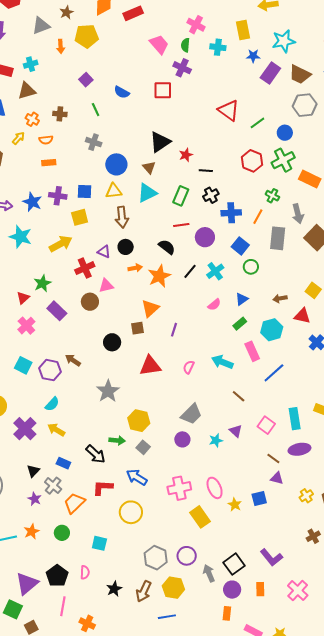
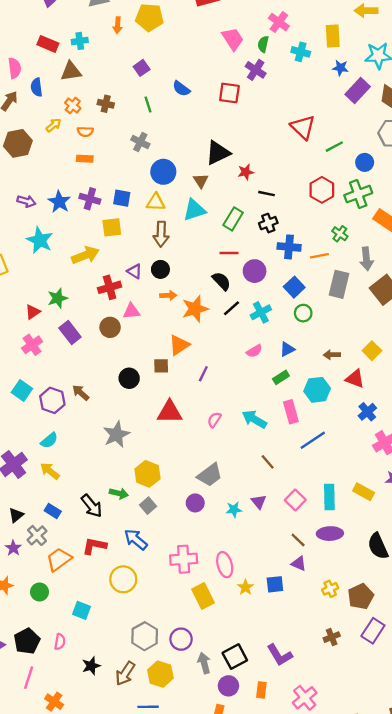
orange line: (258, 217) -> (319, 256), turned 42
black semicircle: (167, 247) -> (221, 281), moved

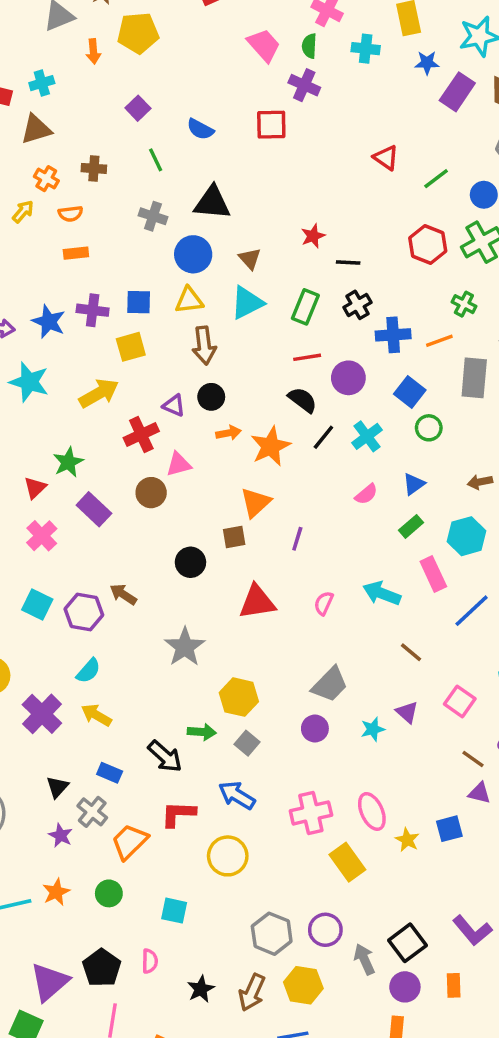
red triangle: (303, 127) -> (386, 158), size x0.7
black triangle: (218, 153) -> (212, 203), moved, turned 40

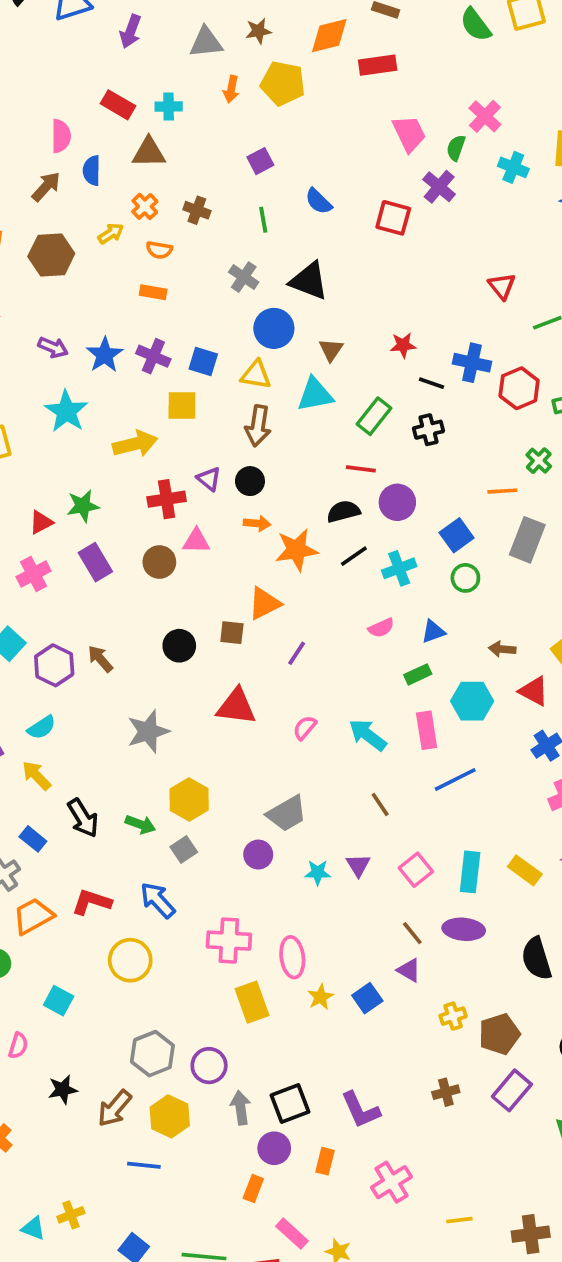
blue cross: (393, 335) -> (472, 363), moved
black semicircle: (303, 400) -> (343, 511), turned -68
black arrow: (165, 756) -> (83, 818), moved
blue square: (449, 829) -> (367, 998), turned -36

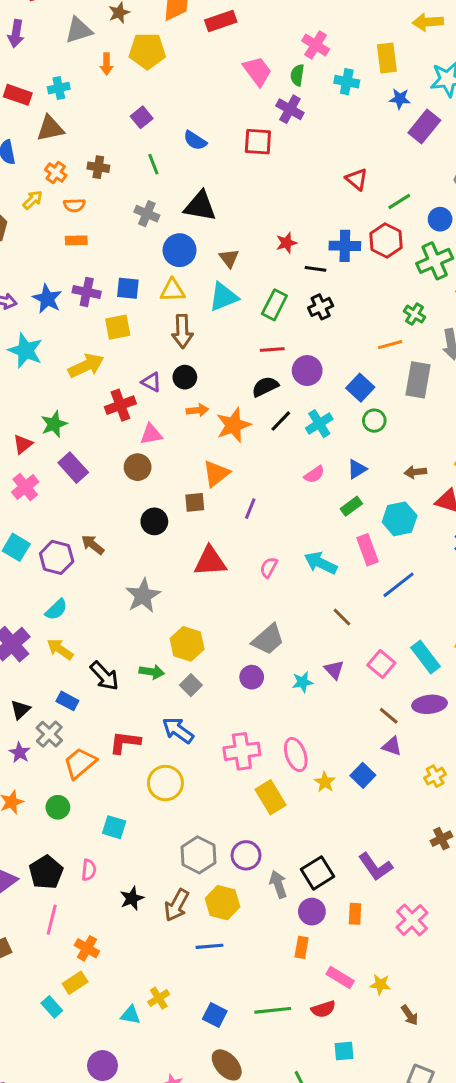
red hexagon: (519, 388) -> (386, 241), moved
brown circle: (159, 562) -> (138, 467), moved
cyan rectangle: (470, 872) -> (425, 657), turned -32

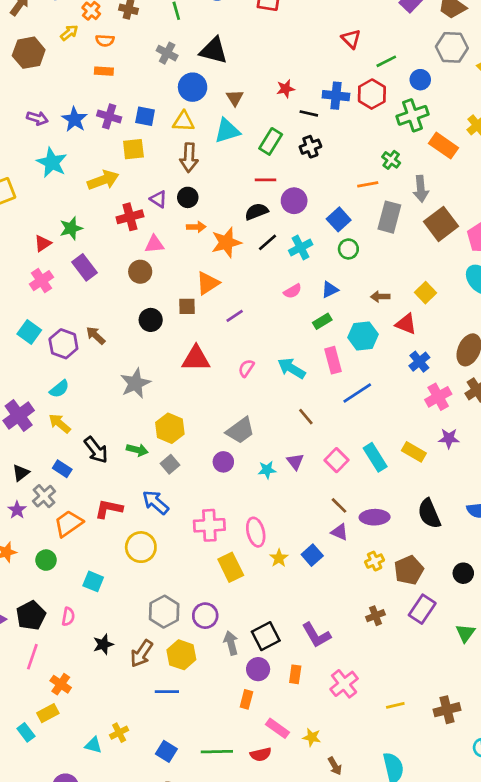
purple line: (250, 509) -> (235, 316), turned 30
purple ellipse: (430, 704) -> (375, 517), moved

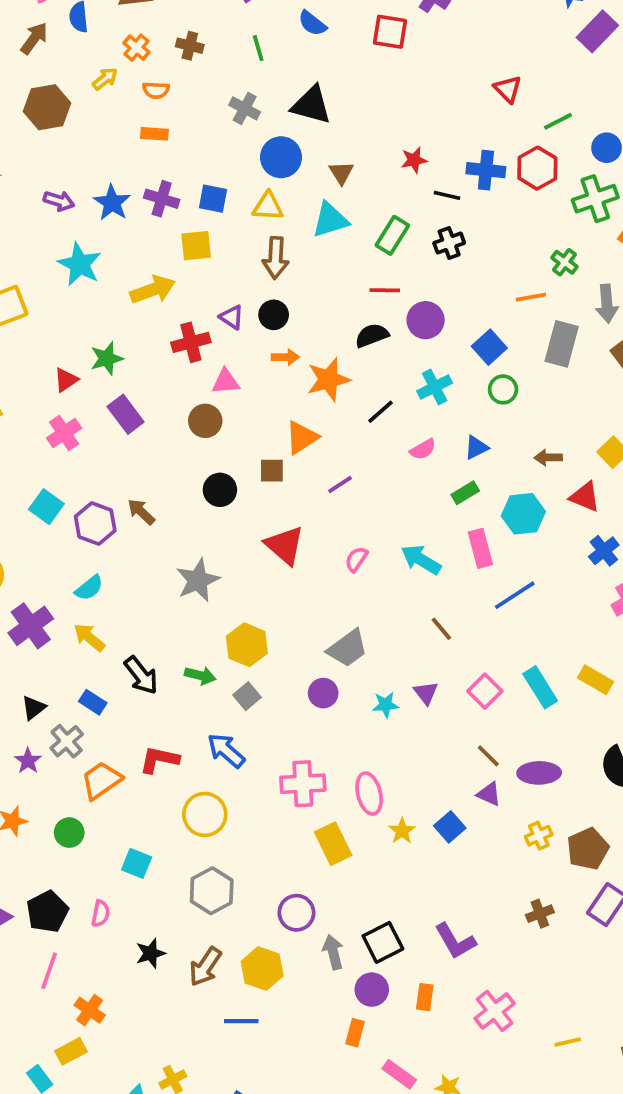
black line: (267, 242) -> (381, 412), moved
red triangle: (196, 359) -> (285, 545), turned 40
gray hexagon: (164, 612) -> (212, 891), moved

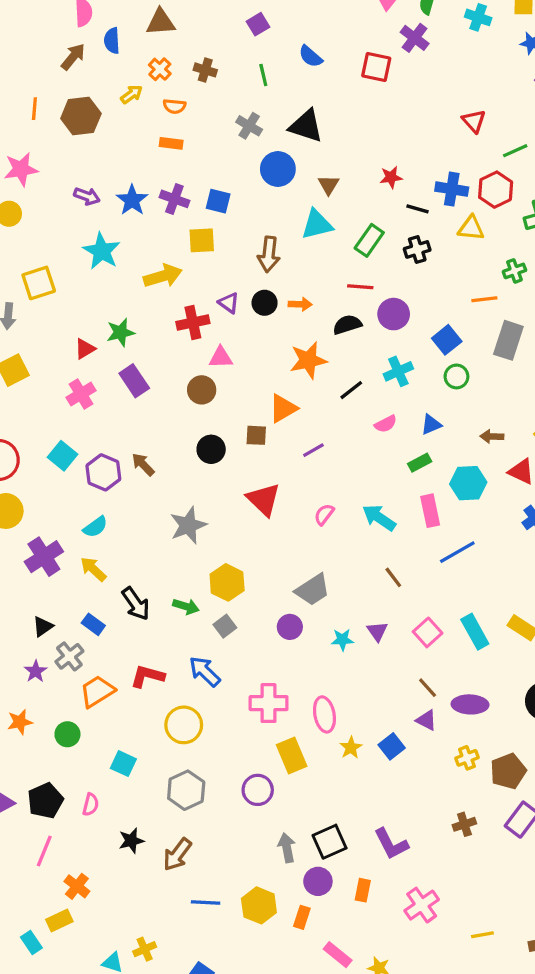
yellow triangle: (268, 206) -> (471, 228), moved
green cross: (564, 262) -> (514, 271), turned 30
orange arrow: (285, 357) -> (300, 304), moved
purple circle: (296, 913) -> (258, 790), moved
yellow hexagon: (262, 969) -> (259, 905), moved

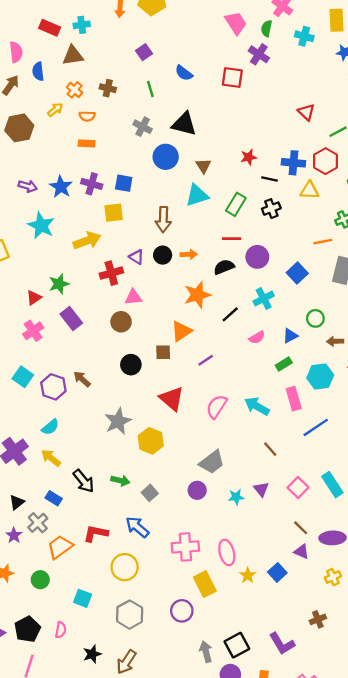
green circle: (456, 376) -> (315, 318), moved
pink semicircle: (324, 514) -> (217, 407), size x1.5
yellow hexagon: (227, 582) -> (151, 441), moved
brown cross: (464, 824) -> (318, 619), moved

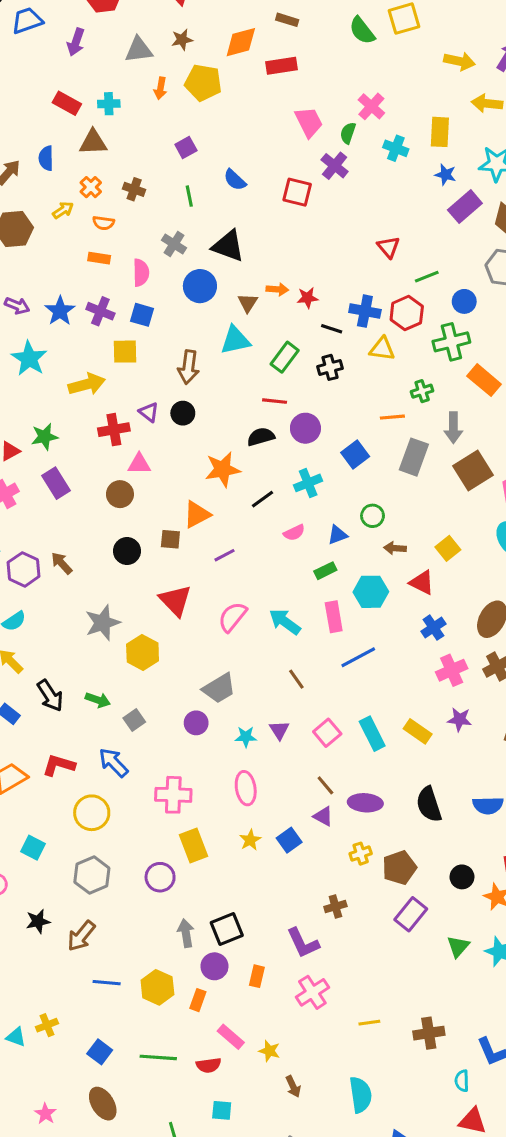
pink semicircle: (16, 52) -> (141, 273), moved
orange arrow: (189, 254) -> (277, 289), moved
pink ellipse: (227, 552) -> (246, 788), moved
purple L-shape: (282, 644) -> (303, 943), moved

